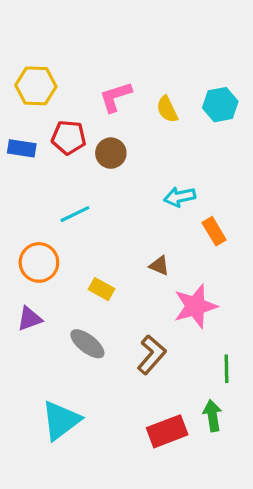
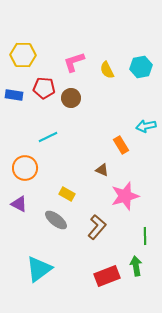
cyan arrow: (180, 197) -> (146, 126), moved
orange rectangle: (214, 231) -> (121, 145), moved
yellow rectangle: (101, 289) -> (67, 194), moved
purple triangle: (30, 319) -> (19, 204), turned 48

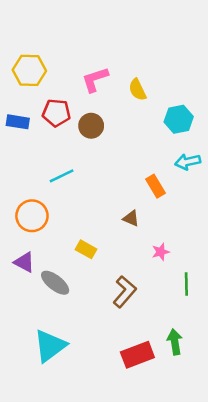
cyan hexagon: (141, 67) -> (179, 119), moved
pink star: (125, 196) -> (161, 252), size x0.5
gray ellipse: (56, 220) -> (55, 283), moved
green line: (145, 236) -> (186, 284), moved

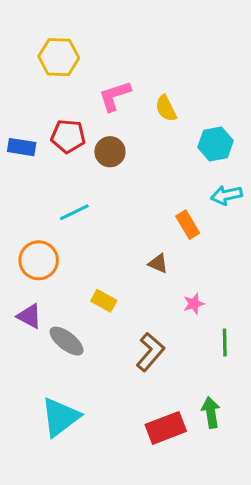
yellow hexagon: (29, 70) -> (59, 57), moved

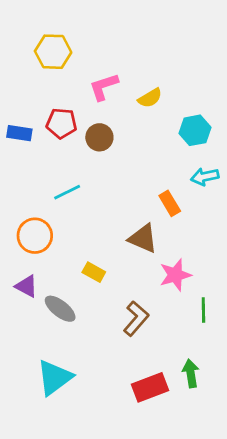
yellow semicircle: (166, 108) -> (150, 98), turned -95
brown triangle: (158, 263) -> (143, 238), size x1.6
pink star: (194, 304) -> (175, 275), size x1.6

